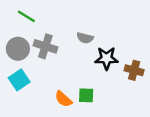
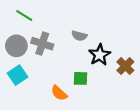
black star: (107, 58) -> (100, 55), turned -30
brown cross: (134, 70) -> (125, 66), turned 30
green square: (86, 95) -> (80, 78), moved

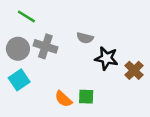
black star: (100, 55) -> (106, 58), turned -30
green square: (80, 78) -> (86, 97), moved

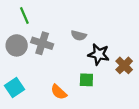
green line: (26, 16) -> (24, 16), turned 35
cyan square: (19, 80) -> (14, 88), moved
green square: (86, 97) -> (86, 80), moved

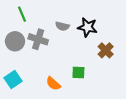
gray semicircle: (79, 35) -> (62, 26), moved
black star: (99, 54) -> (87, 27), moved
brown cross: (124, 65) -> (106, 50), moved

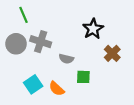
gray semicircle: (62, 26) -> (66, 59), moved
black star: (87, 27) -> (93, 29), turned 30
cyan square: (13, 80) -> (33, 84), moved

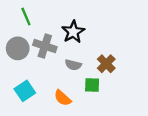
black star: (93, 29) -> (73, 32), moved
brown cross: (112, 53) -> (106, 64), moved
cyan square: (33, 84) -> (25, 91), moved

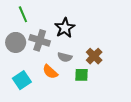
orange semicircle: (63, 98) -> (50, 72), moved

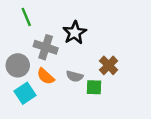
gray circle: (16, 42) -> (18, 65), moved
gray semicircle: (65, 57) -> (75, 76), moved
orange semicircle: (50, 72) -> (46, 76), moved

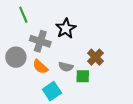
cyan square: (25, 93) -> (52, 91), moved

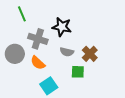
black star: (66, 28) -> (62, 27), turned -30
gray semicircle: (66, 67) -> (67, 52), moved

